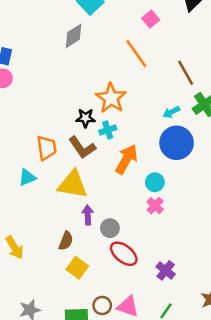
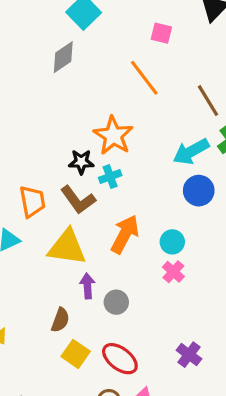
pink square: (151, 19) -> (161, 33), turned -35
cyan arrow: (171, 112) -> (191, 152), size x1.6
blue circle: (177, 143) -> (199, 191), size x0.7
orange arrow: (126, 159) -> (125, 234), moved
red ellipse: (124, 254) -> (120, 359), moved

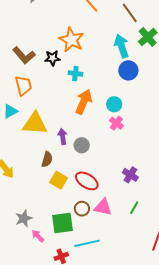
cyan arrow: (191, 152) -> (122, 46), turned 105
cyan cross: (110, 177) -> (75, 74), moved, turned 32
brown L-shape: (78, 200) -> (24, 55), moved
yellow triangle: (67, 247) -> (35, 124), moved

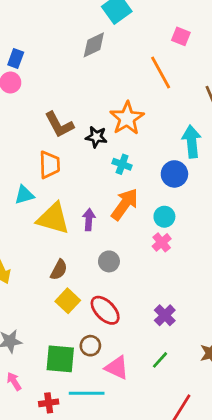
blue circle: (128, 70) -> (174, 174), moved
purple arrow: (63, 136) -> (89, 220), moved
pink triangle: (103, 207) -> (117, 368), moved
pink arrow: (38, 236) -> (14, 381), moved

